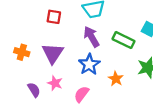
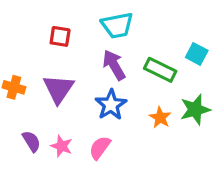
orange star: (116, 79) -> (160, 117), moved
pink star: (55, 83) -> (62, 146), moved

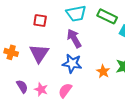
green rectangle: (160, 70) -> (107, 16), moved
blue star: (111, 105) -> (72, 63), turned -30

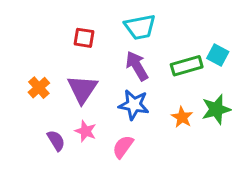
green rectangle: (107, 16) -> (187, 66), moved, turned -42
orange cross: (11, 52) -> (39, 88), turned 32
pink star: (41, 89) -> (86, 131), moved

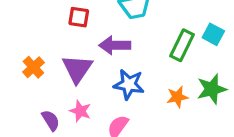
purple arrow: (137, 66) -> (115, 45), moved, turned -60
green rectangle: (187, 66) -> (182, 45), turned -48
orange star: (182, 117) -> (177, 97), turned 30

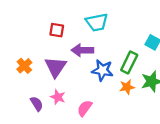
green rectangle: (182, 45) -> (129, 62), moved
blue star: (129, 84) -> (102, 70), moved

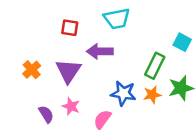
blue star: (102, 70) -> (123, 93), moved

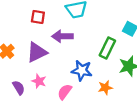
purple triangle: (68, 71) -> (37, 52), turned 30
orange star: (152, 95) -> (105, 88), moved

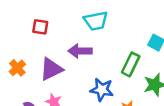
red square: (38, 17) -> (40, 27), moved

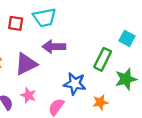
cyan trapezoid: (96, 21) -> (45, 18), moved

